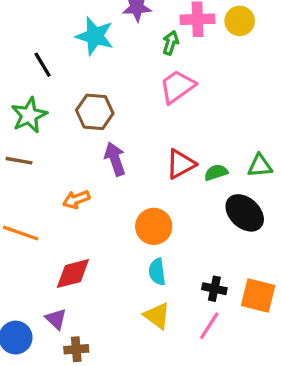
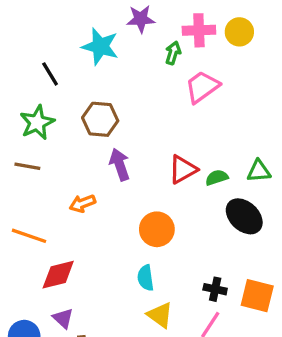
pink trapezoid: (177, 87) -> (202, 87), moved
cyan semicircle: (157, 272) -> (146, 278), moved
red diamond: (73, 274) -> (58, 275), moved

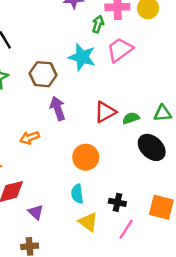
cyan star: (100, 46) -> (82, 57), moved
black cross: (215, 289) -> (117, 202), moved
purple triangle: (63, 318) -> (36, 212), moved

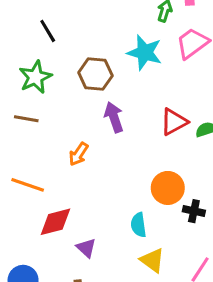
orange arrow: (30, 138) -> (78, 154), turned -36
orange circle: (86, 157) -> (168, 188), moved
black cross: (117, 202) -> (194, 211), moved

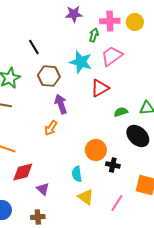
black line: (48, 31) -> (34, 47), moved
red triangle: (174, 122) -> (100, 88), moved
orange arrow: (78, 154) -> (51, 128), moved

